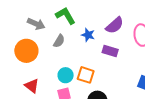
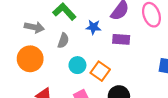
cyan circle: (66, 75) -> (77, 65), moved
orange square: (86, 75) -> (100, 71), turned 30

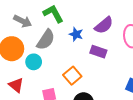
gray semicircle: (63, 41) -> (46, 40), size x1.5
cyan circle: (77, 65) -> (34, 62), moved

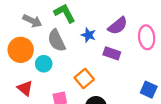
gray semicircle: (46, 40) -> (57, 41), turned 120

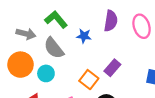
purple semicircle: (118, 26) -> (111, 21), turned -30
purple rectangle: (112, 53) -> (112, 68), moved, turned -56

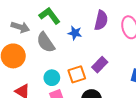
cyan circle: (46, 73) -> (52, 78), moved
orange square: (89, 80) -> (77, 74), turned 30

